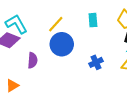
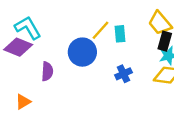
cyan rectangle: (93, 20) -> (120, 34), moved
yellow line: (56, 24) -> (101, 30), moved

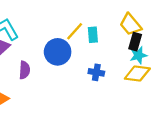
blue cross: (124, 74) -> (96, 72), turned 35

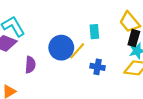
yellow line: (75, 31) -> (77, 51), moved

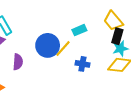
cyan rectangle: (94, 32) -> (79, 30), turned 72

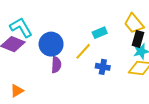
blue circle: (48, 45) -> (51, 44), moved
purple semicircle: (18, 62) -> (56, 65), moved

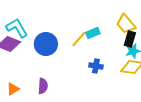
yellow line: (83, 51) -> (79, 39), moved
purple semicircle: (56, 65) -> (43, 86), moved

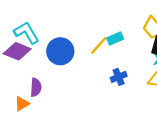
blue cross: (96, 66) -> (119, 77), turned -32
purple semicircle: (43, 86) -> (36, 87), moved

